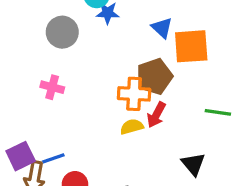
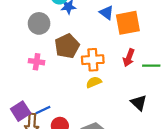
brown pentagon: (154, 77) -> (67, 46), moved
red arrow: (156, 115) -> (129, 58), moved

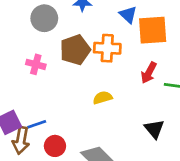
orange cross: (93, 60) -> (107, 48), moved

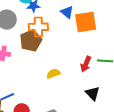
orange cross: (107, 48) -> (38, 27), moved
red arrow: (149, 73) -> (86, 64), moved

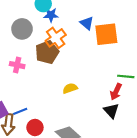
orange cross: (38, 27) -> (56, 38), turned -36
red arrow: (86, 64) -> (116, 92), moved

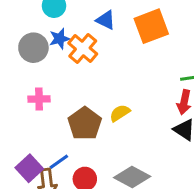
blue star: (51, 15) -> (60, 39), moved
blue triangle: (87, 23) -> (106, 20), moved
brown pentagon: (47, 52) -> (85, 124), moved

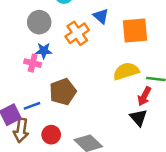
blue star: (60, 39) -> (44, 51), moved
yellow semicircle: (120, 113) -> (126, 71), moved, size x1.5
blue line: (59, 162) -> (32, 106), moved

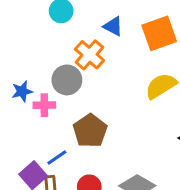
gray circle: (39, 22) -> (67, 80), moved
blue star: (44, 51) -> (22, 91), moved

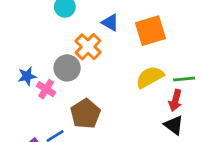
pink cross: (44, 105) -> (46, 89), turned 30

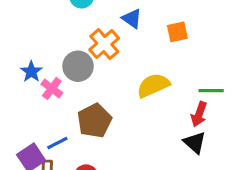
orange square: (150, 31) -> (177, 32), size x0.6
blue star: (27, 76) -> (31, 72), turned -30
yellow semicircle: (150, 77) -> (153, 85), moved

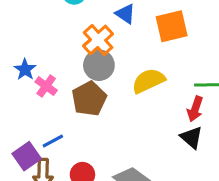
orange square: (177, 32) -> (172, 26), size x1.5
gray circle: (78, 66) -> (99, 65), moved
brown pentagon: (94, 121) -> (89, 99), moved

